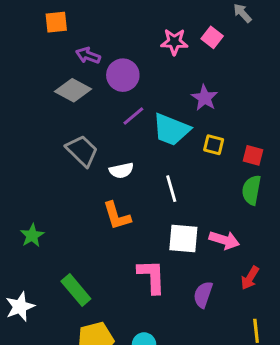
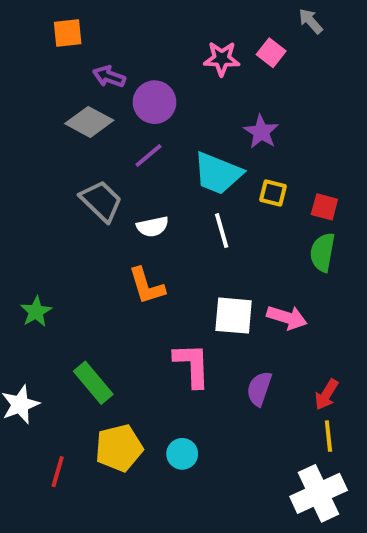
purple line: (133, 116) -> (149, 155), moved
white line: (171, 189) -> (222, 231), moved
red arrow: (250, 278) -> (326, 395), moved

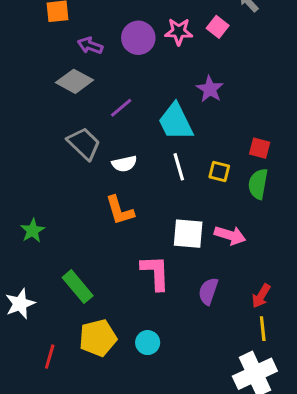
purple circle: (155, 102) -> (138, 38), moved
cyan trapezoid: (218, 173) -> (176, 122), turned 42
yellow square: (273, 193) -> (219, 171), moved

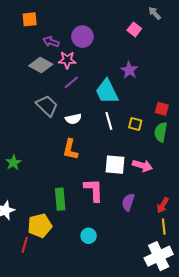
pink star: (179, 32) -> (67, 60), moved
orange L-shape: (120, 210) -> (70, 149), turned 30
green rectangle: (78, 287) -> (60, 199), moved, turned 35
yellow pentagon: (98, 338) -> (40, 226), moved

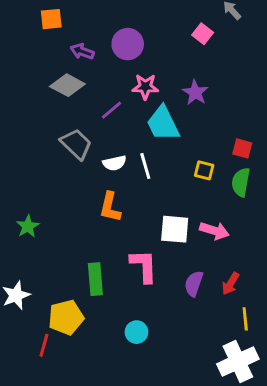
pink star: (67, 60) -> (145, 87), moved
white line: (109, 121) -> (145, 166), moved
red arrow: (163, 205) -> (231, 284), moved

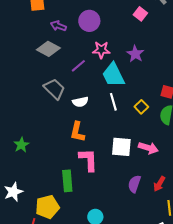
white line: (145, 166) -> (113, 102), moved
yellow square: (204, 170) -> (141, 107), turned 32
pink L-shape: (144, 266) -> (88, 160), moved

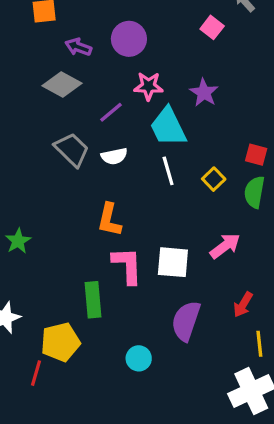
white semicircle: (80, 102) -> (114, 156), moved
white square: (121, 147) -> (173, 262), moved
pink arrow: (148, 148) -> (225, 246), turned -54
purple semicircle: (134, 184) -> (186, 321), moved, size x1.4

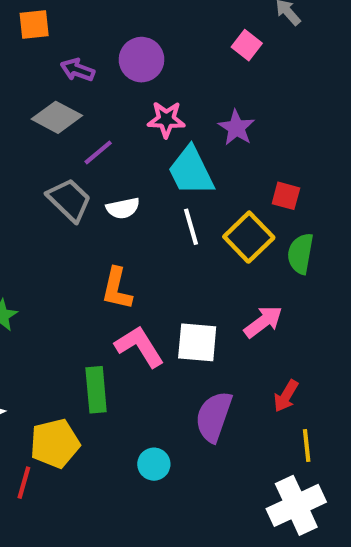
purple line: (111, 112) -> (98, 152), moved
red square: (256, 155) -> (286, 196), moved
yellow square: (214, 179) -> (249, 237), size x1.6
pink L-shape: (127, 265) -> (139, 346), turned -30

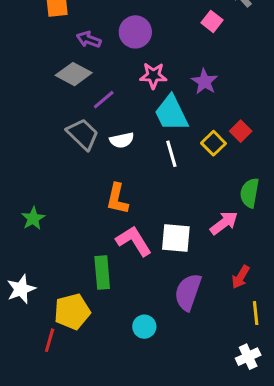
red square: (286, 196) -> (241, 131), turned 30
yellow square: (249, 237) -> (213, 143), moved, size x0.7
green semicircle: (300, 254) -> (250, 193), moved
white cross: (296, 505) -> (248, 357), size x0.6

